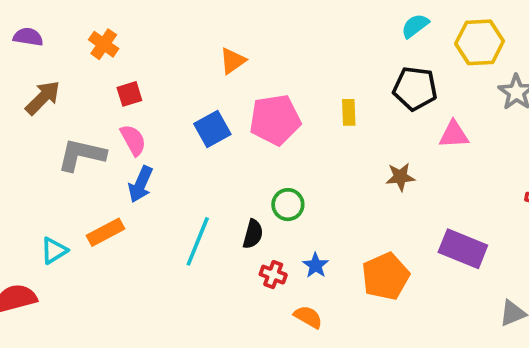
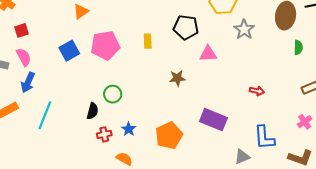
cyan line: (198, 241) -> (45, 115), moved
red cross: (273, 275) -> (104, 134), turned -32

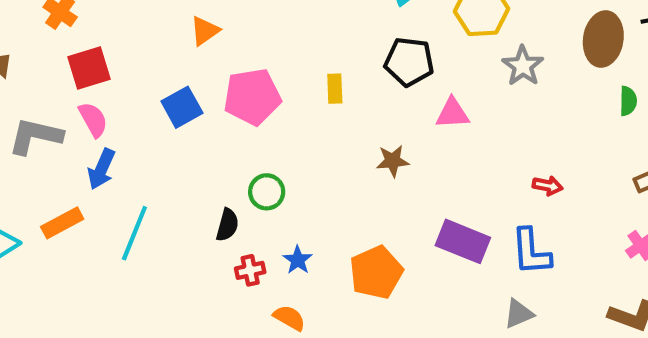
red square: (22, 30) -> (89, 68), size x1.5
blue L-shape: (264, 138) -> (531, 252), moved

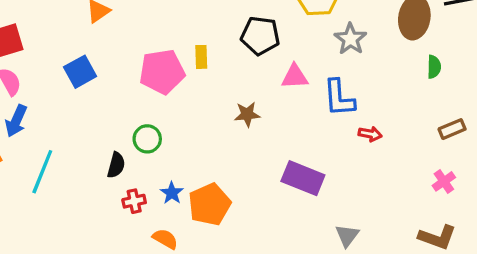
pink pentagon: (252, 97) -> (162, 72), moved
blue L-shape: (531, 252) -> (339, 98), moved
orange pentagon: (376, 272) -> (209, 204), moved
gray triangle: (519, 314) -> (347, 236), turned -30

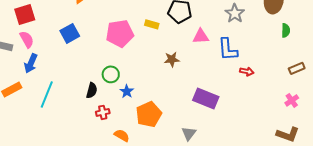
yellow rectangle: (201, 57) -> (152, 24), moved, turned -72
blue star: (172, 193) -> (127, 91), moved
gray triangle: (347, 236) -> (189, 133), moved

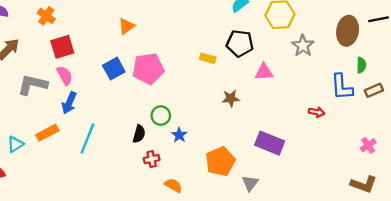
pink pentagon: (120, 33) -> (148, 69), moved
blue L-shape: (228, 49) -> (342, 87), moved
brown rectangle: (297, 68) -> (374, 90), moved
orange pentagon: (149, 114) -> (220, 161), moved

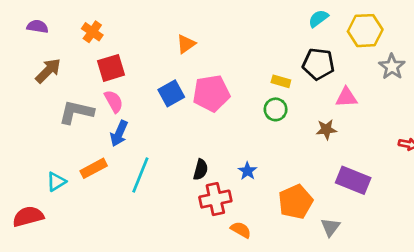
brown star: (231, 98) -> (326, 129), moved
green circle: (161, 116) -> (276, 109), moved
red cross: (152, 159) -> (215, 199), size x1.6

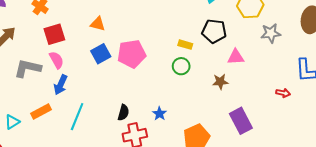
orange triangle: (186, 44) -> (98, 24), moved, turned 49
gray star: (392, 67) -> (271, 33), turned 30
purple rectangle: (353, 180) -> (241, 121), turned 40

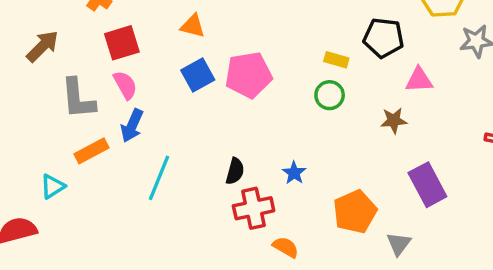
gray L-shape: (28, 68) -> (78, 99), turned -108
orange rectangle: (41, 112) -> (91, 151), moved

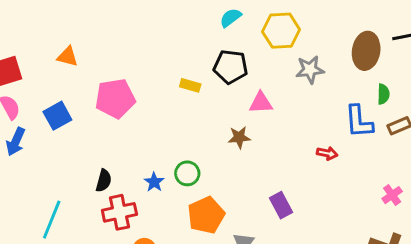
blue square: (198, 75) -> (57, 116), moved
green circle: (330, 95) -> (187, 173), moved
cyan line: (159, 178) -> (52, 220), moved
purple rectangle: (427, 185) -> (281, 205), moved, size x0.7

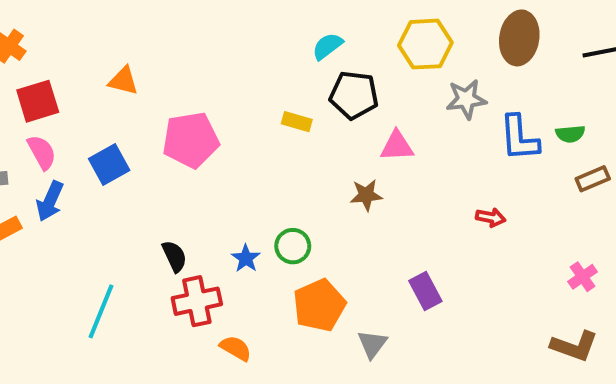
cyan semicircle: (231, 18) -> (327, 46), moved
brown ellipse: (366, 51) -> (519, 38), moved
green semicircle: (383, 94) -> (570, 134), turned 84
blue L-shape: (359, 121) -> (519, 138), moved
black semicircle: (104, 181) -> (174, 256), turned -40

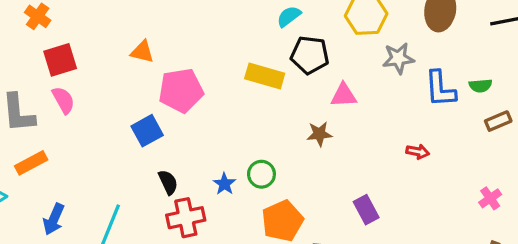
orange triangle: (123, 81) -> (142, 52), moved
yellow rectangle: (297, 122) -> (265, 76), size x1.6
blue square: (109, 164) -> (147, 131), moved
blue arrow: (50, 201) -> (54, 219), moved

